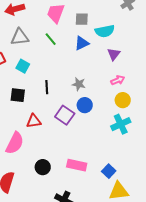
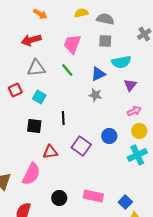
gray square: (82, 19) -> (105, 41), moved
gray star: (79, 84) -> (95, 95), moved
blue circle: (85, 105) -> (109, 136), moved

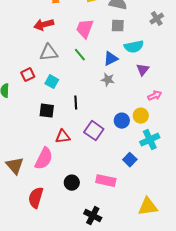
pink arrow: (134, 111) -> (155, 96), moved
yellow circle: (139, 131) -> (141, 116), moved
blue square: (125, 202) -> (130, 160), moved

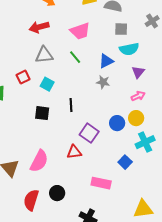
gray square: (118, 26) -> (121, 29), moved
pink trapezoid: (85, 29) -> (80, 31), turned -130
pink arrow: (155, 96) -> (138, 96), moved
red triangle: (63, 137) -> (74, 152), moved
black circle: (72, 183) -> (57, 193), moved

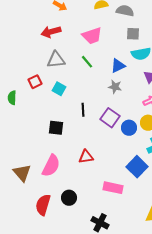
black square: (42, 113) -> (56, 128), moved
purple square: (89, 133) -> (110, 118), moved
blue square: (125, 162) -> (137, 167), size x1.5

